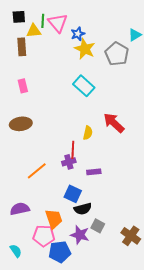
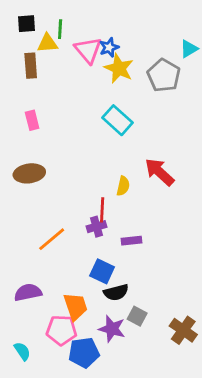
pink triangle: (58, 23) -> (88, 50), moved

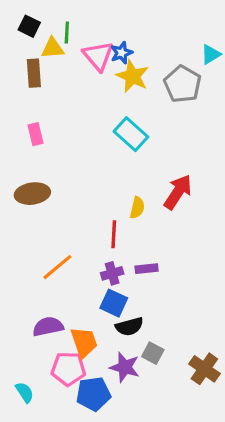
black square: (26, 24) -> (29, 26), turned 30
red arrow: (159, 172) -> (178, 192), turned 80
purple cross: (96, 227) -> (112, 273), moved
purple semicircle: (28, 292) -> (48, 327), moved

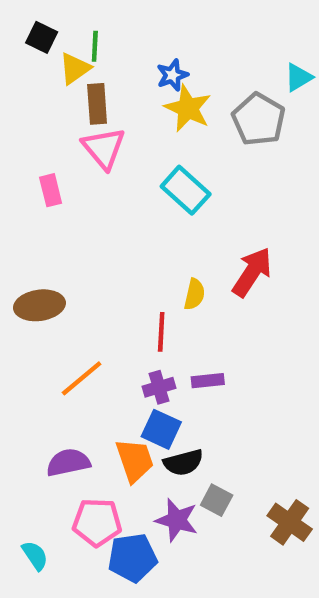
yellow triangle: (53, 48) -> (75, 68), turned -30
pink triangle: (98, 56) -> (104, 148), moved
brown rectangle: (34, 73) -> (97, 104), moved
brown ellipse: (32, 194) -> (39, 305), moved
orange trapezoid: (84, 342) -> (135, 460), moved

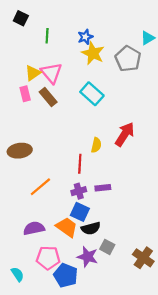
green line: (95, 46) -> (47, 36), moved
yellow triangle: (75, 68) -> (33, 73), moved
brown rectangle: (97, 104) -> (48, 97), moved, turned -36
orange trapezoid: (135, 460) -> (67, 227), turned -35
blue pentagon: (132, 558) -> (66, 275), turned 30

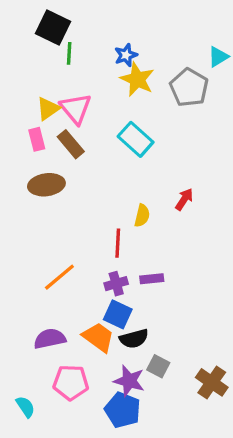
black square: (21, 18) -> (53, 28), moved, size x1.5
red arrow: (125, 134) -> (184, 199), size x0.6
brown ellipse: (20, 151) -> (46, 185), moved
blue pentagon: (66, 275) -> (123, 410), moved

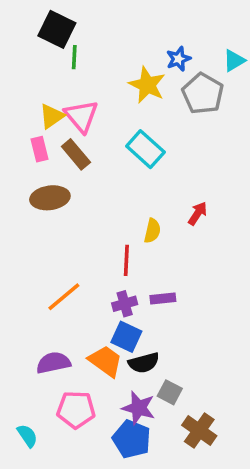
blue star: (126, 55) -> (178, 59), moved
brown cross: (212, 382) -> (199, 430), moved

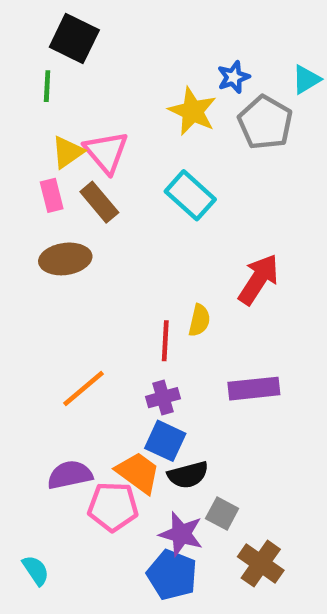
green line: (74, 57) -> (47, 86), moved
red arrow: (198, 213) -> (258, 279), size x1.6
yellow semicircle: (152, 231) -> (199, 320), moved
purple rectangle: (163, 299) -> (254, 389), moved, size x1.5
pink pentagon: (76, 410) -> (113, 507), moved

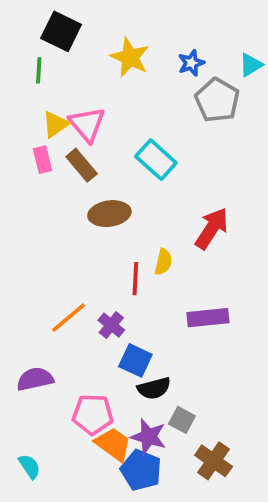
yellow star: (193, 111) -> (130, 57), moved
brown ellipse: (65, 259) -> (109, 214), moved
purple cross: (163, 398) -> (111, 325), moved, turned -35
orange trapezoid: (138, 473) -> (113, 444), moved
purple semicircle: (70, 475) -> (35, 379), moved

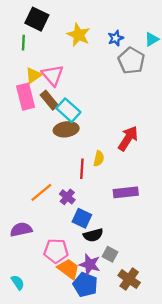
pink rectangle: (42, 160) -> (26, 97), size x1.6
cyan rectangle: (156, 160) -> (68, 110), moved

